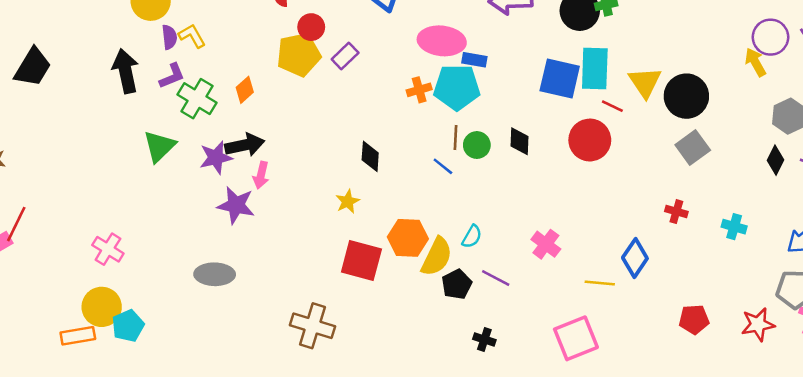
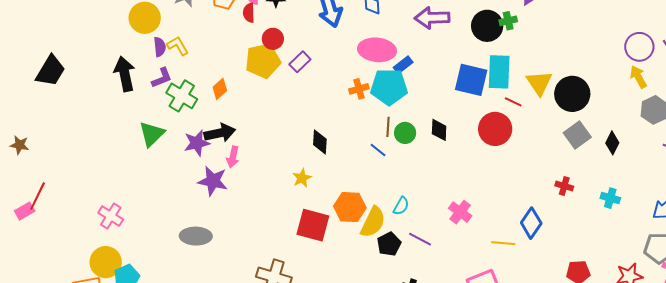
blue rectangle: (474, 60) -> (403, 65), turned -48
yellow arrow: (755, 62) -> (638, 77), moved
black diamond: (775, 160) -> (612, 143), moved

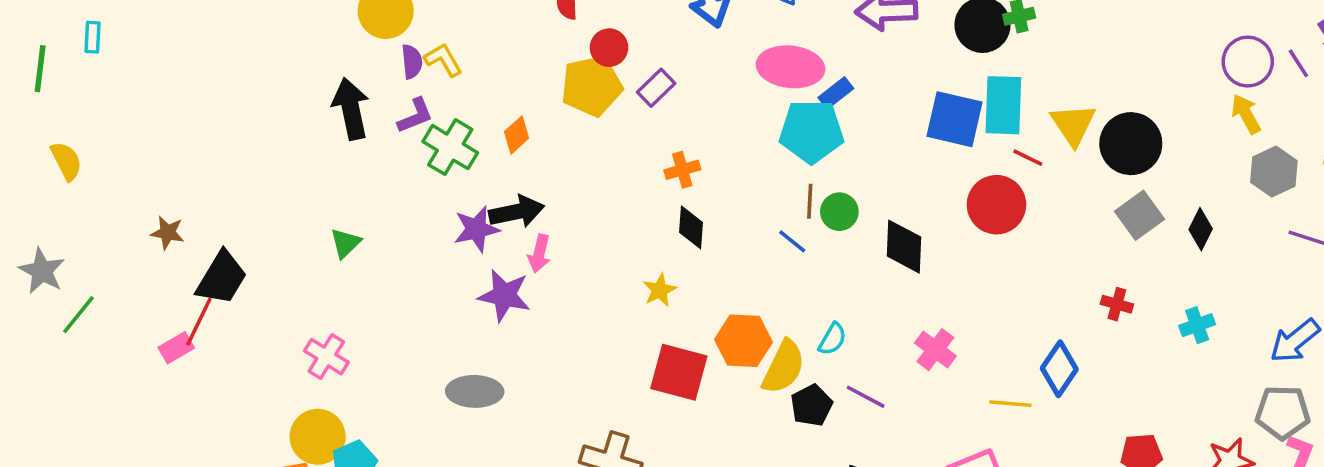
black trapezoid: (51, 71) -> (222, 278), moved
orange cross: (359, 89) -> (682, 170), moved
black diamond: (439, 130) -> (904, 247), moved, size x1.4
green triangle: (152, 134) -> (346, 243), moved, size x0.7
cyan cross: (610, 198) -> (1197, 325), turned -36

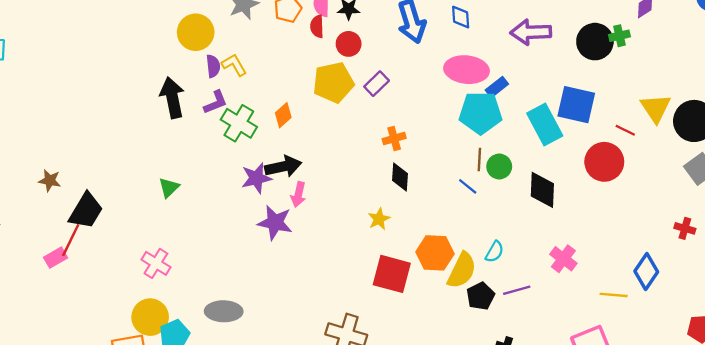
red circle: (609, 48) -> (349, 44), moved
cyan rectangle: (1003, 105) -> (545, 124), moved, turned -30
gray ellipse: (475, 391) -> (224, 311), moved
purple line: (866, 397) -> (517, 290), turned -44

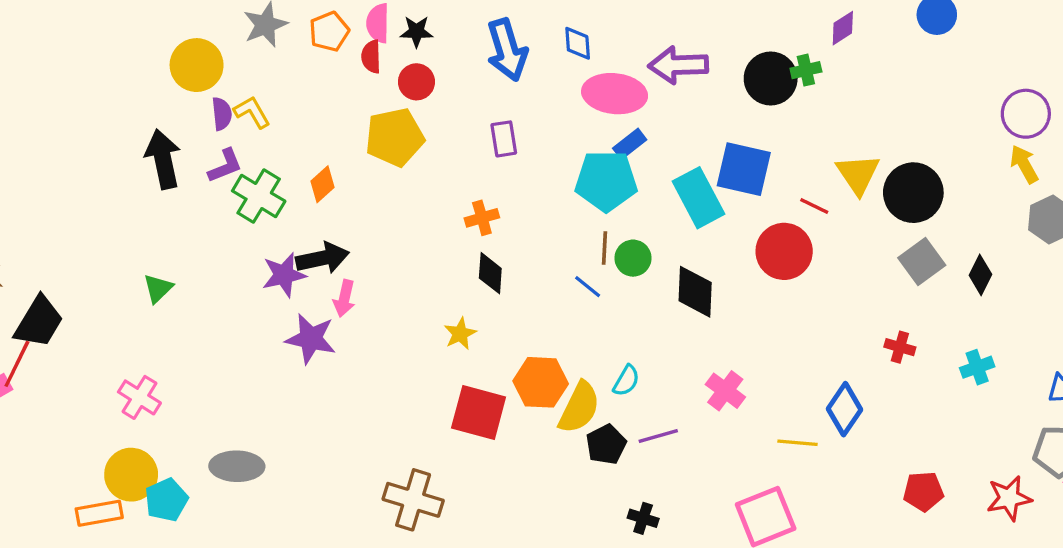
pink ellipse: (467, 70) -> (615, 94), moved
purple rectangle: (377, 84) -> (504, 139), moved, turned -55

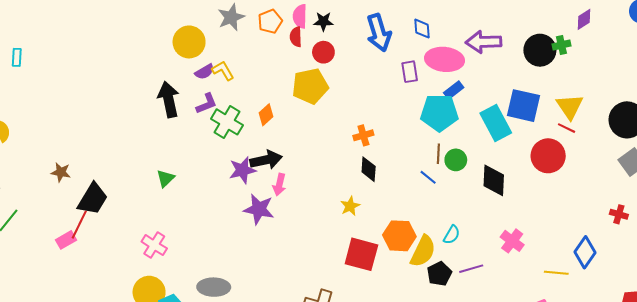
purple semicircle: (222, 114) -> (204, 72), turned 66
purple rectangle: (504, 139) -> (410, 72), moved
yellow triangle: (858, 174) -> (570, 107), moved

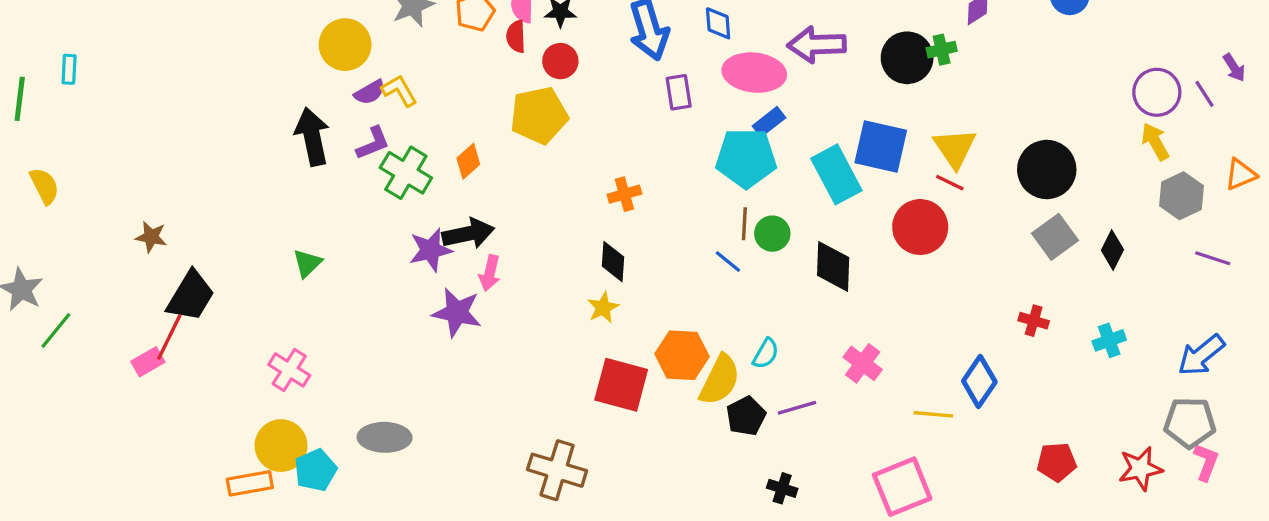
purple rectangle: (410, 72) -> (679, 92), moved
black diamond: (369, 169) -> (613, 262), moved
brown star: (61, 172) -> (151, 237), moved

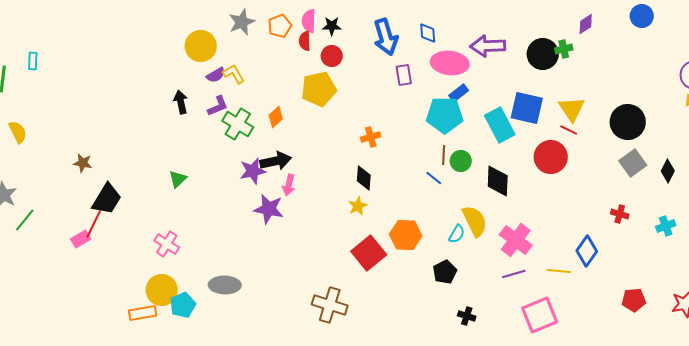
black arrow: (312, 137) -> (181, 102), size x0.7
pink cross: (863, 363) -> (516, 240), size x1.4
yellow semicircle: (720, 380) -> (475, 221), moved, turned -52
red square: (621, 385) -> (369, 253), turned 36
purple line: (797, 408) -> (514, 274), moved

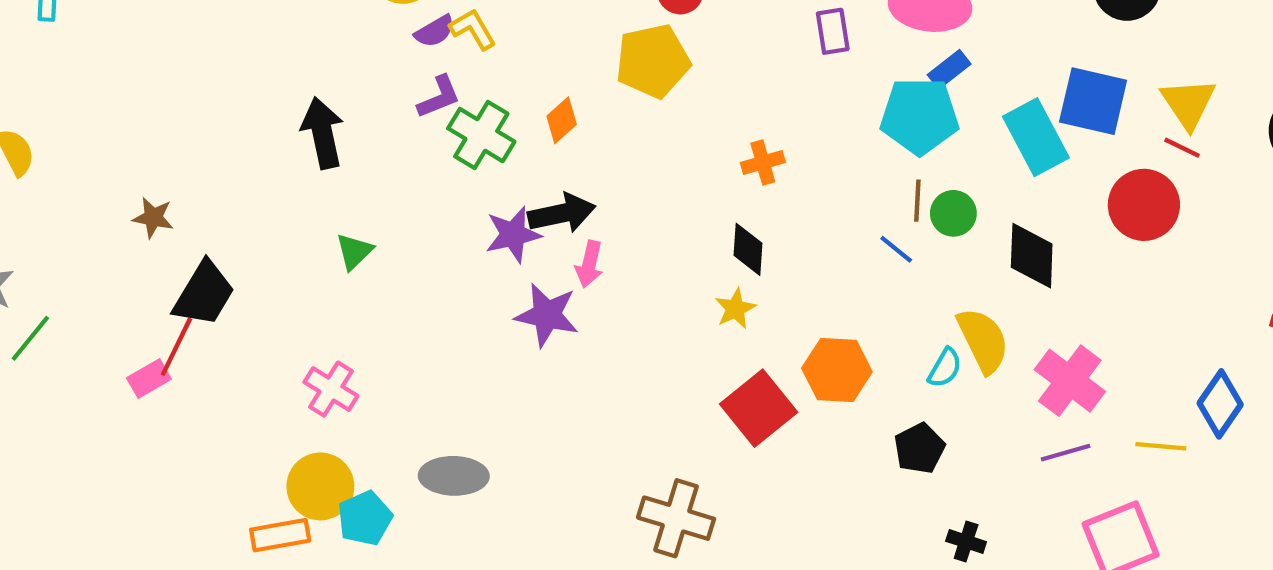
black arrow: (181, 102) -> (323, 133), moved, size x1.4

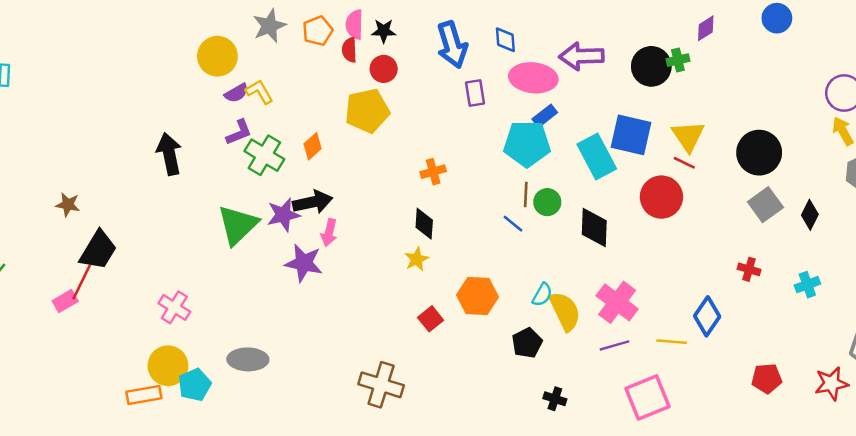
green triangle: (354, 251) -> (238, 225), moved, size x1.8
yellow semicircle: (983, 340) -> (565, 311), moved
red square: (759, 408) -> (431, 319), size x0.6

